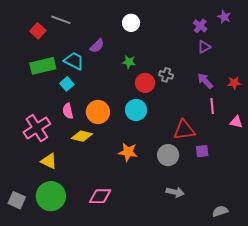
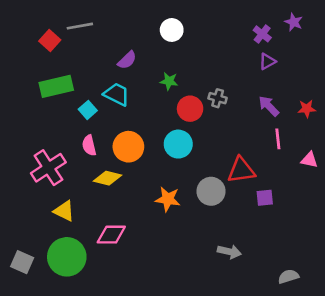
gray line: (61, 20) -> (80, 26), turned -30
cyan trapezoid: (74, 61) -> (117, 94), moved
gray circle: (168, 155) -> (211, 191), moved
pink diamond: (100, 196) -> (111, 235), moved

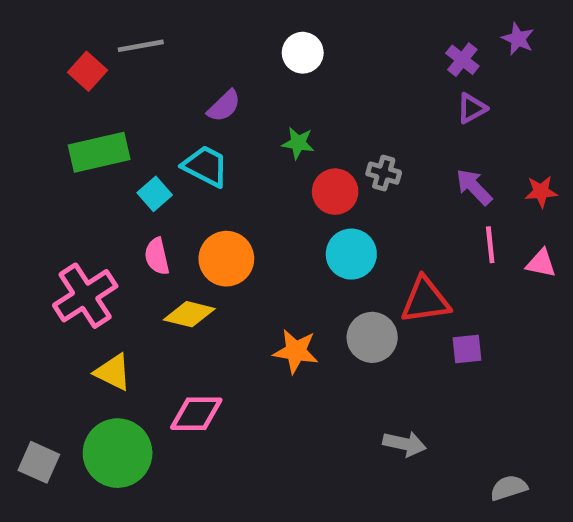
cyan circle: (178, 144) -> (351, 254), moved
pink triangle: (309, 160) -> (541, 263), moved

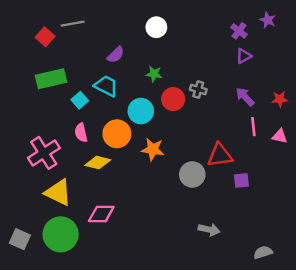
cyan circle: (351, 254) -> (141, 111), moved
orange star: (296, 351) -> (153, 149), moved
yellow triangle: (113, 372) -> (58, 192), size x1.4

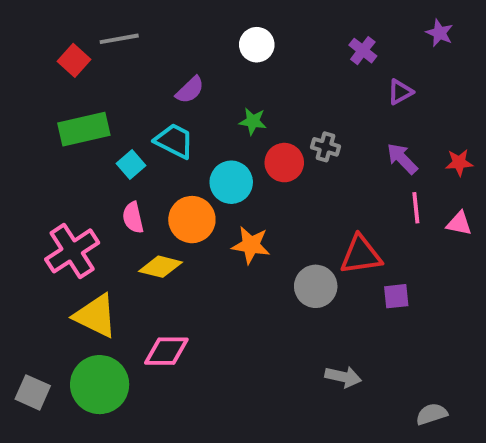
purple cross: (239, 31) -> (363, 51), moved

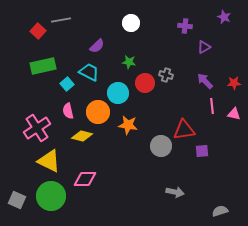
purple cross: (363, 51) -> (185, 26), turned -32

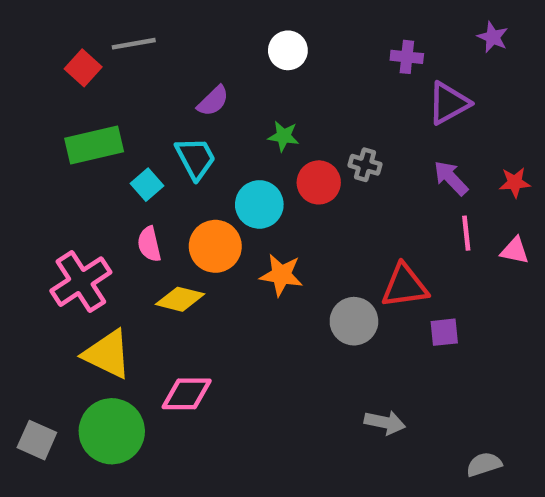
purple triangle: (204, 47) -> (449, 103), size x1.5
cyan trapezoid: (89, 72) -> (195, 158), turned 35

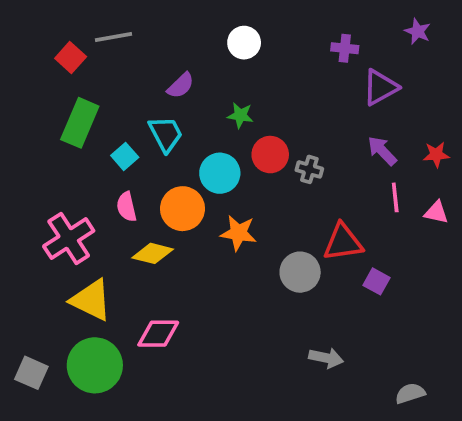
green rectangle: (94, 145) -> (80, 123), turned -54
gray cross: (365, 165) -> (309, 169), moved
purple square: (444, 332) -> (377, 281), turned 35

